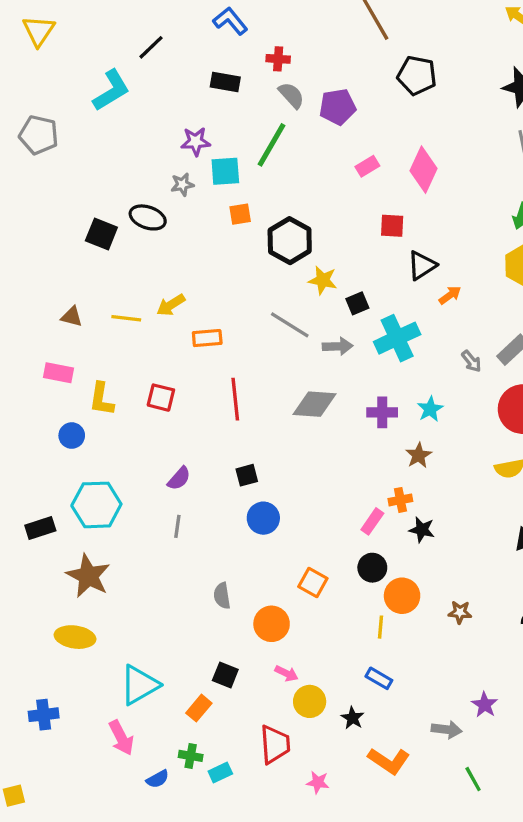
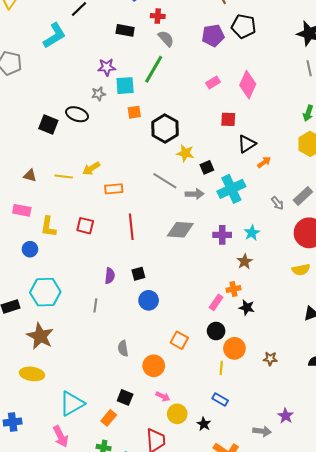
purple pentagon: (338, 107) -> (213, 35), moved
purple semicircle: (179, 478) -> (110, 276), moved, turned -35

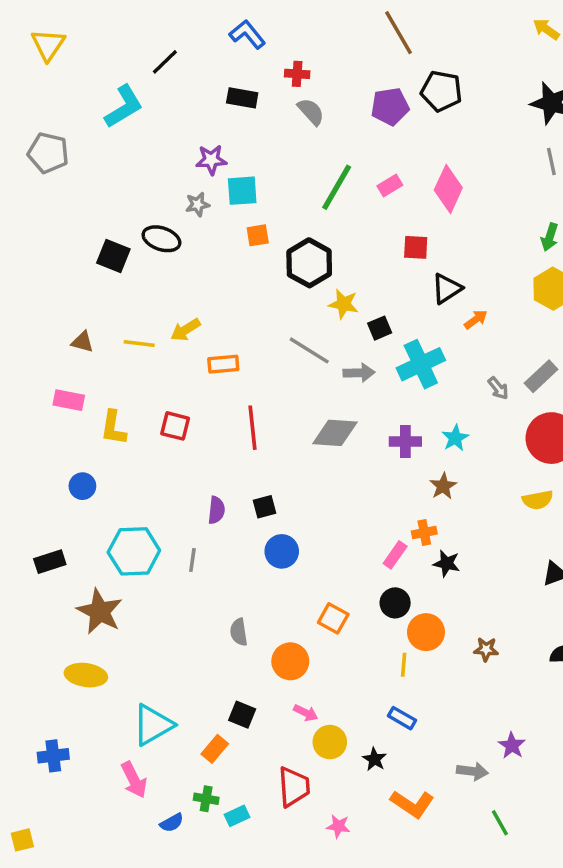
green line: (154, 69) -> (337, 187), moved
blue circle: (30, 249) -> (82, 486), moved
cyan hexagon: (45, 292) -> (134, 551), moved

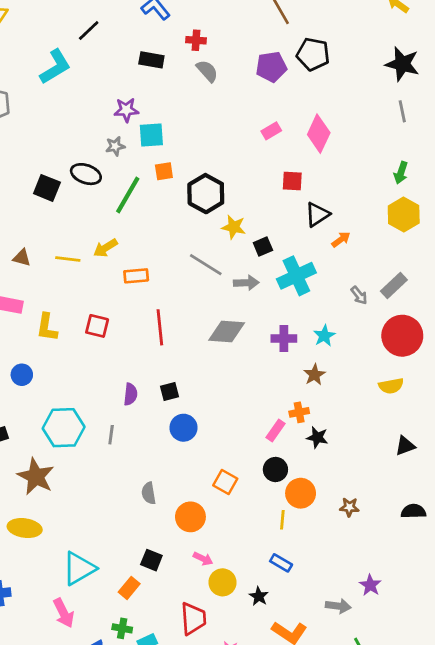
green line: (337, 187) -> (128, 195), moved

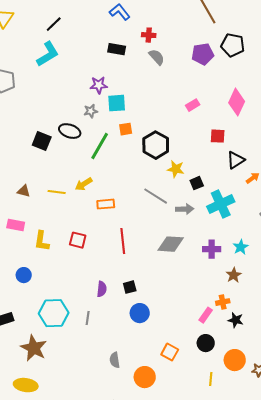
black line: (89, 31) -> (54, 24), moved
pink rectangle: (271, 131) -> (193, 105), moved
orange circle: (301, 493) -> (235, 360), moved

